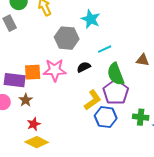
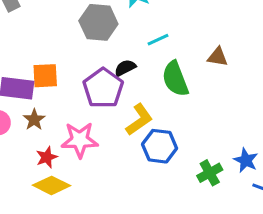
pink star: (55, 70) -> (80, 140), moved
purple pentagon: (116, 92) -> (103, 88), moved
green cross: (141, 117) -> (210, 173), moved, turned -35

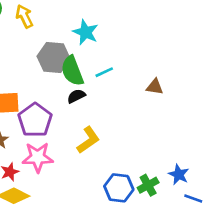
green semicircle: (175, 79) -> (72, 71), moved
purple pentagon: (103, 88) -> (35, 120), moved
blue hexagon: (160, 146) -> (119, 188), moved

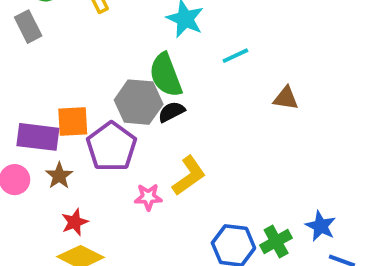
gray hexagon: (54, 58) -> (139, 102), moved
cyan line: (104, 72) -> (235, 56), moved
pink star: (38, 157) -> (148, 197), moved, size x0.6

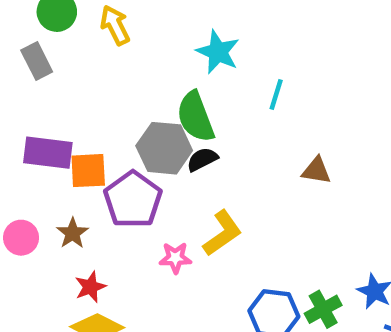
cyan line: (235, 56) -> (276, 94), turned -48
brown triangle: (286, 98) -> (316, 171), moved
purple rectangle: (38, 137) -> (48, 153), moved

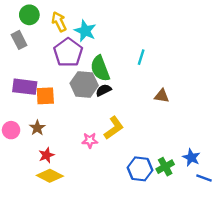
cyan star: (218, 52) -> (85, 31), moved
purple pentagon: (133, 200) -> (68, 52), moved

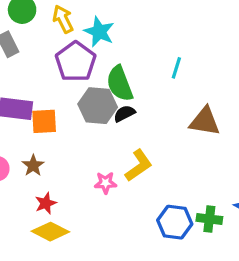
brown triangle: (162, 96) -> (205, 121), size x1.5
green cross: (165, 167) -> (209, 219), turned 36

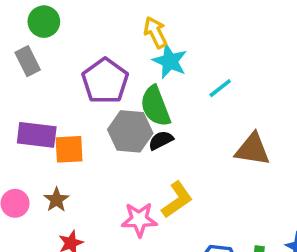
yellow arrow: (63, 19) -> (155, 32), moved
cyan star: (99, 32) -> (170, 61), moved
cyan line: (176, 68) -> (220, 88), turned 35
pink star: (105, 183) -> (139, 220), size x1.4

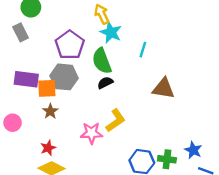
cyan line: (220, 88) -> (143, 50), turned -35
gray hexagon: (130, 131) -> (64, 77), moved
brown star: (56, 200) -> (50, 111), moved

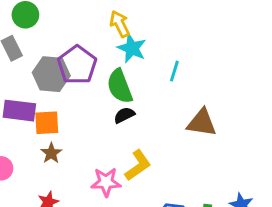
gray hexagon: (64, 77) -> (51, 74), moved

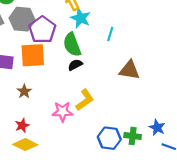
gray hexagon: (51, 74) -> (22, 19), moved
orange square: (47, 123) -> (33, 55), moved, size x1.4

